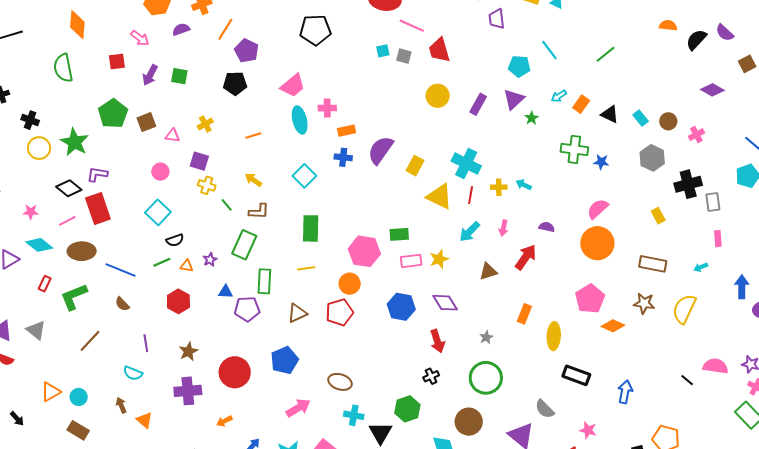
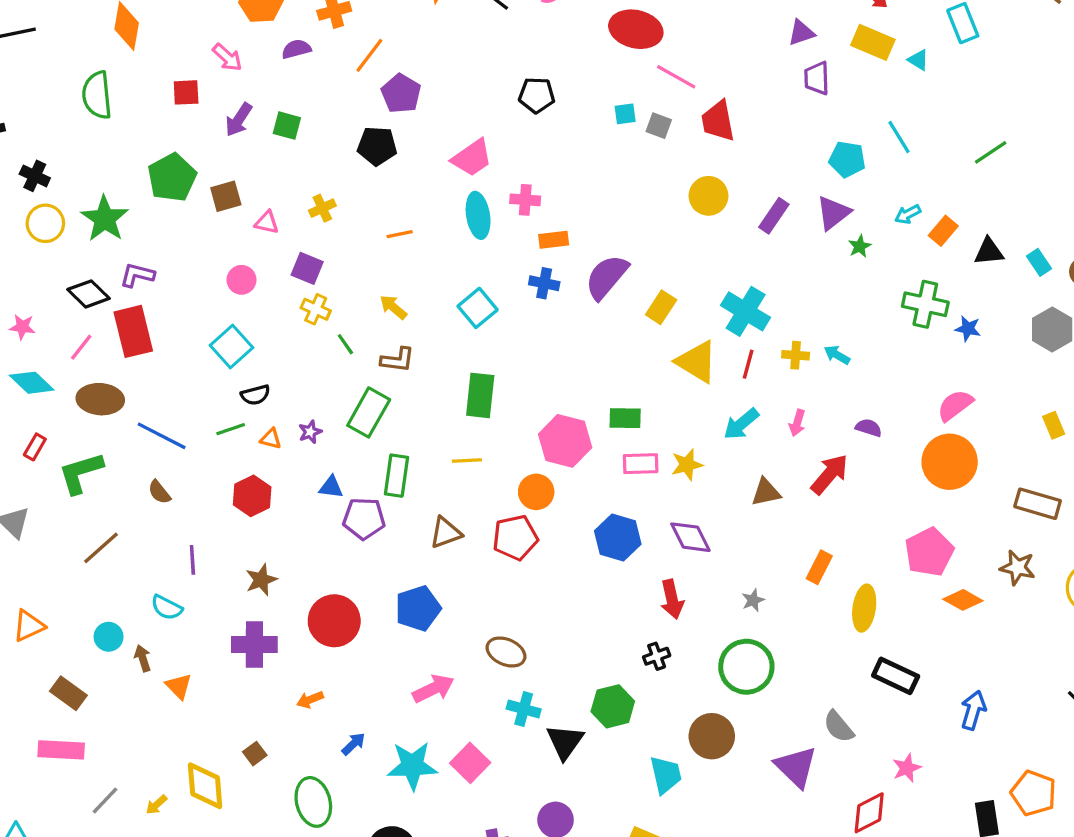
black pentagon: (315, 30) -> (537, 95), moved, size x0.7
black triangle: (610, 114) -> (989, 252), turned -36
pink line: (67, 221) -> (81, 347), turned -30
cyan circle: (79, 397) -> (109, 637), moved
pink star: (588, 430) -> (907, 768), turned 30

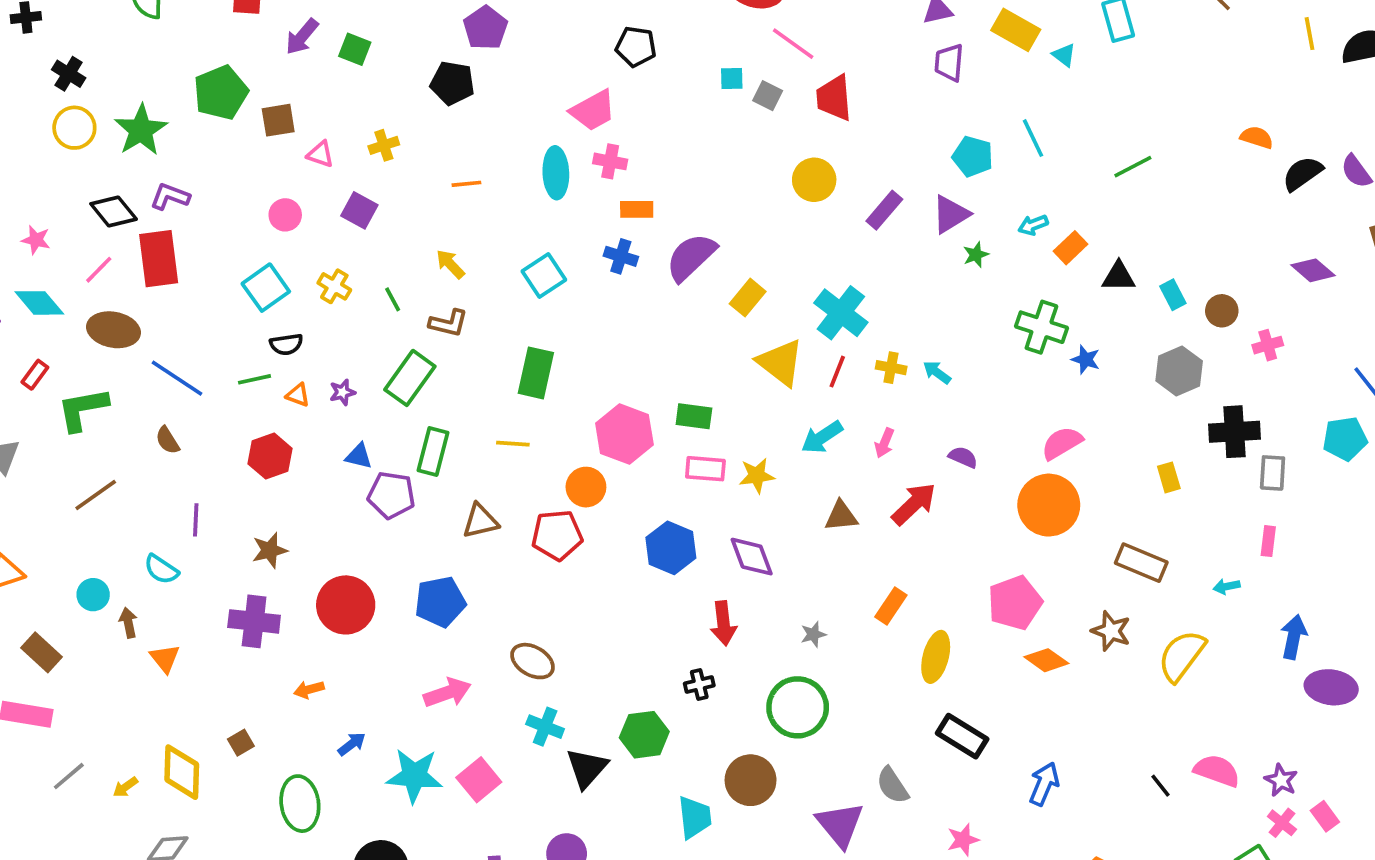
pink trapezoid: (472, 158) -> (593, 110), moved
yellow cross: (316, 309) -> (334, 286), moved

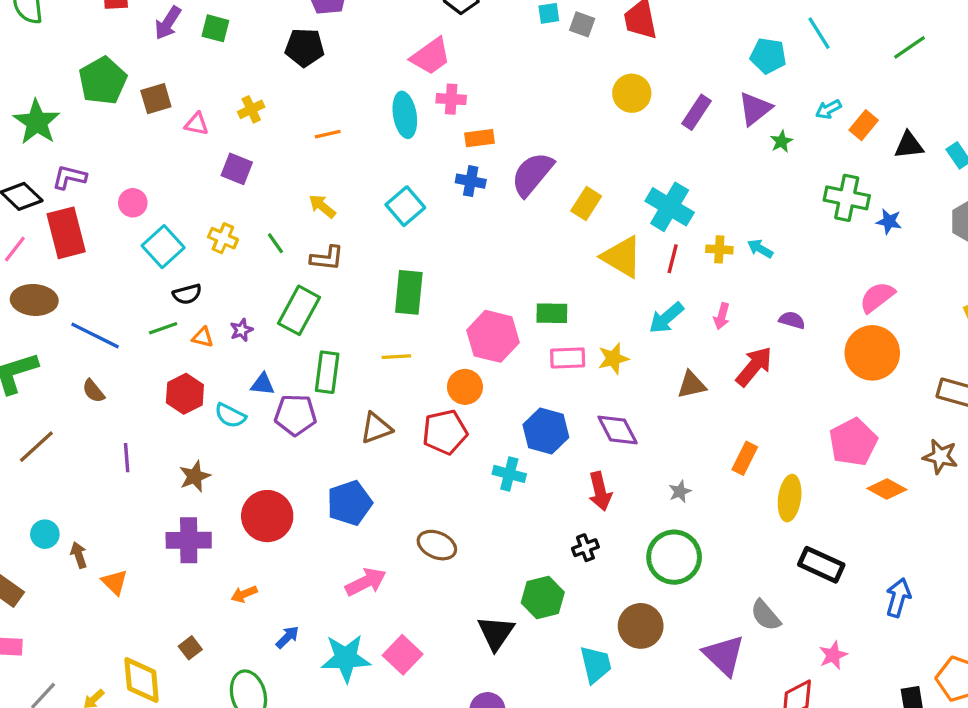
pink circle: (285, 215) -> (133, 203), moved
cyan semicircle: (161, 569) -> (230, 416), moved
cyan cross: (545, 727) -> (509, 474), moved

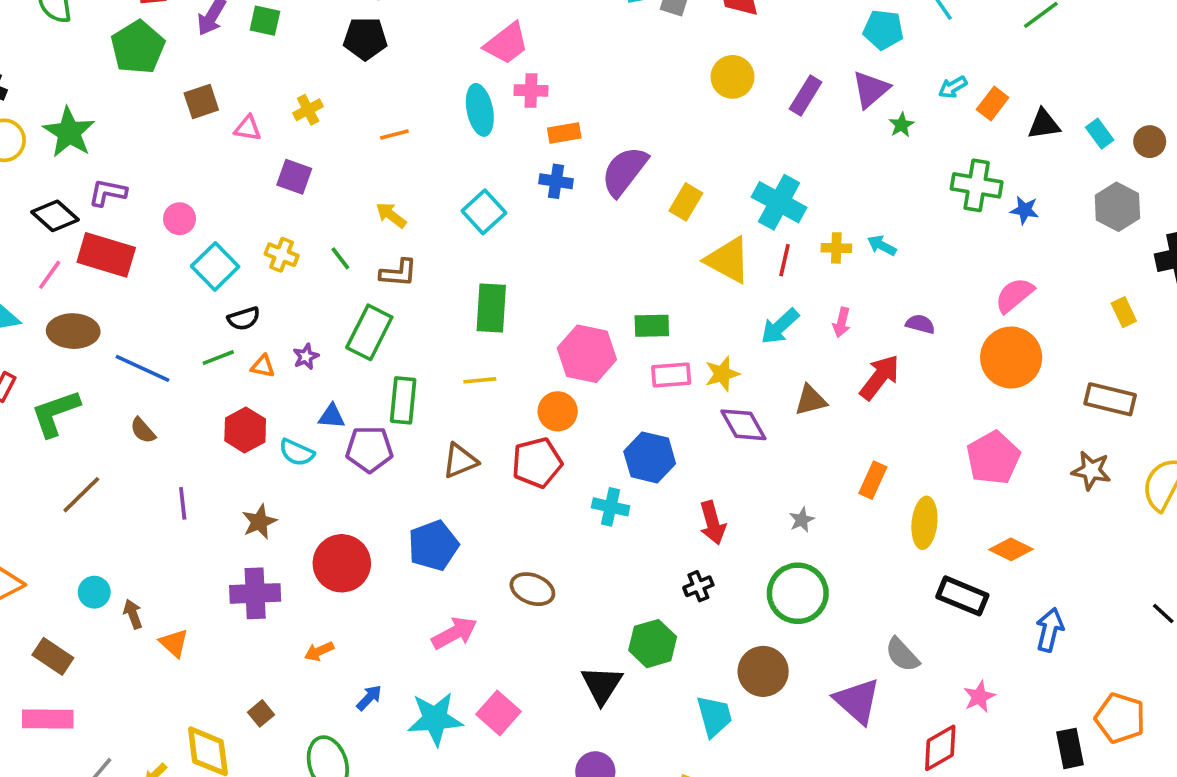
green pentagon: (103, 81) -> (138, 47), moved
red rectangle: (66, 233) -> (106, 255), turned -57
purple diamond: (618, 430) -> (743, 425), moved
orange diamond: (887, 489) -> (1011, 549), moved

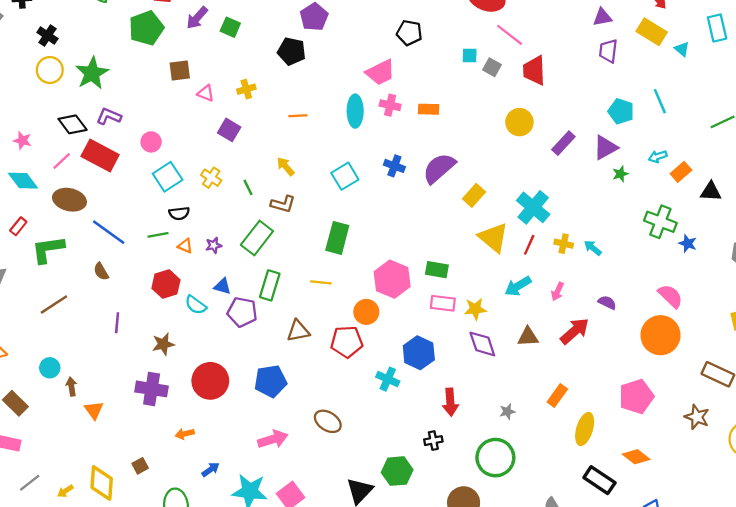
orange rectangle: (564, 133) -> (429, 109), moved
pink semicircle: (1014, 295) -> (670, 296), turned 72

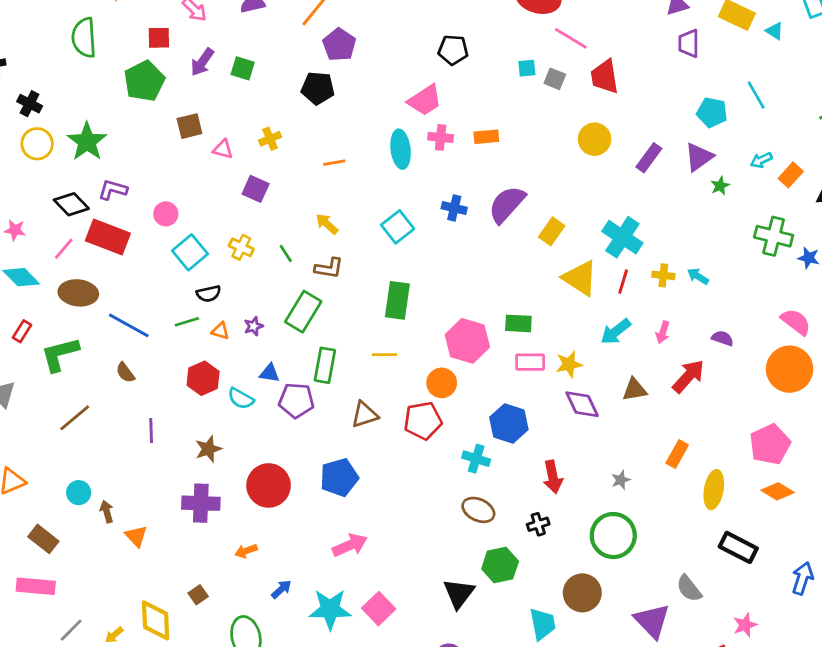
brown ellipse: (328, 421) -> (478, 510), moved
orange diamond: (636, 457) -> (778, 491), moved

